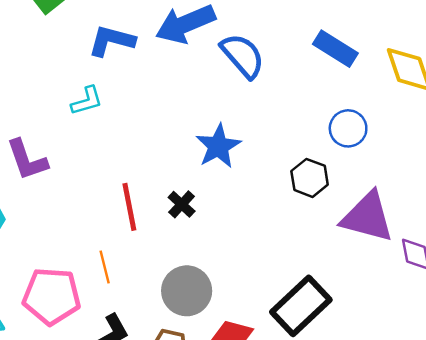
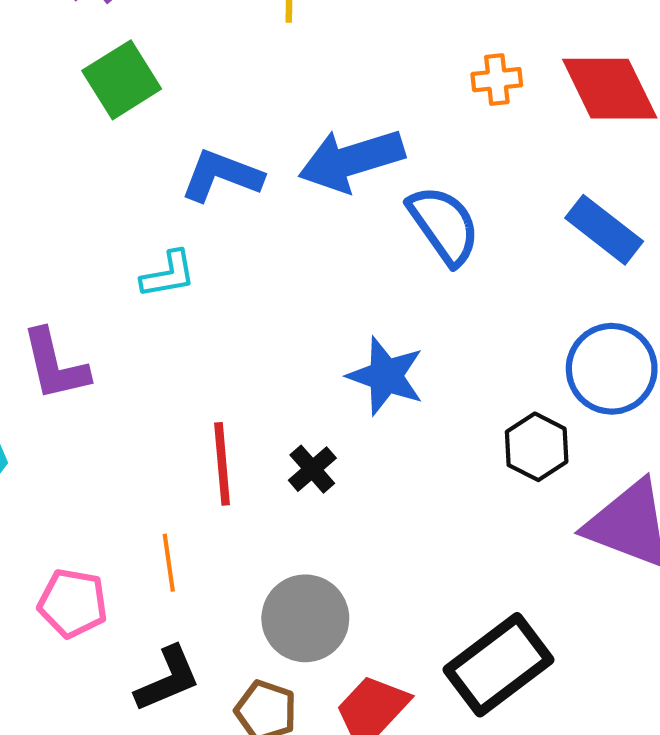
blue circle: (348, 128) -> (612, 369), size x1.4
blue star: (218, 146) -> (386, 376), turned -30
pink pentagon: (52, 296) -> (73, 603), size x0.7

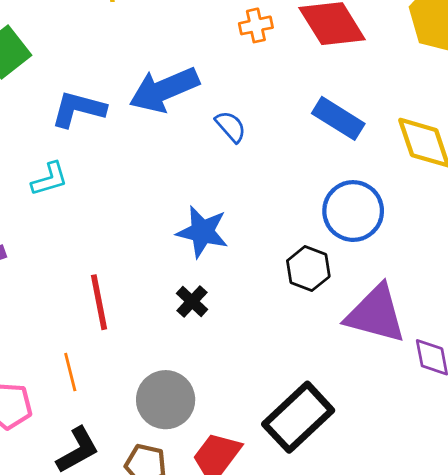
blue semicircle: (444, 225) -> (231, 127), size x0.6
black cross: (312, 469) -> (192, 301), moved

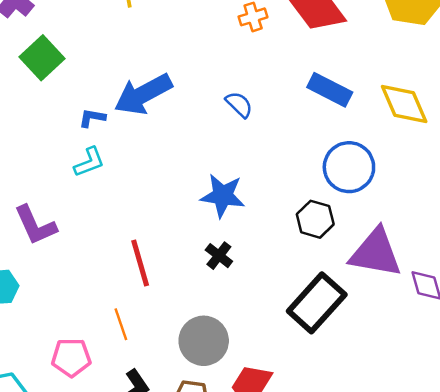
blue arrow: (164, 90) -> (143, 94), moved
blue L-shape: (78, 109) -> (92, 118), moved, size x0.6
black rectangle: (298, 417) -> (317, 303), moved

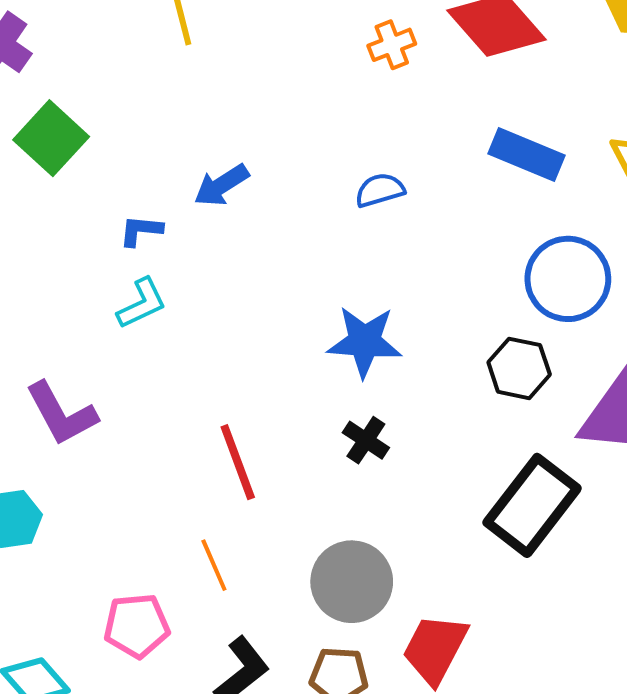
blue arrow: (143, 94) -> (221, 185), size x0.6
blue semicircle: (239, 104) -> (380, 190), turned -56

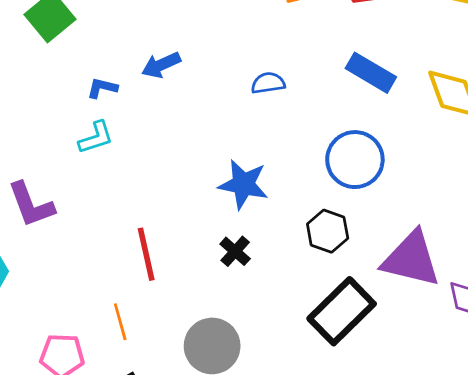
blue circle: (568, 279) -> (355, 160), moved
black hexagon: (519, 368) -> (328, 231), moved

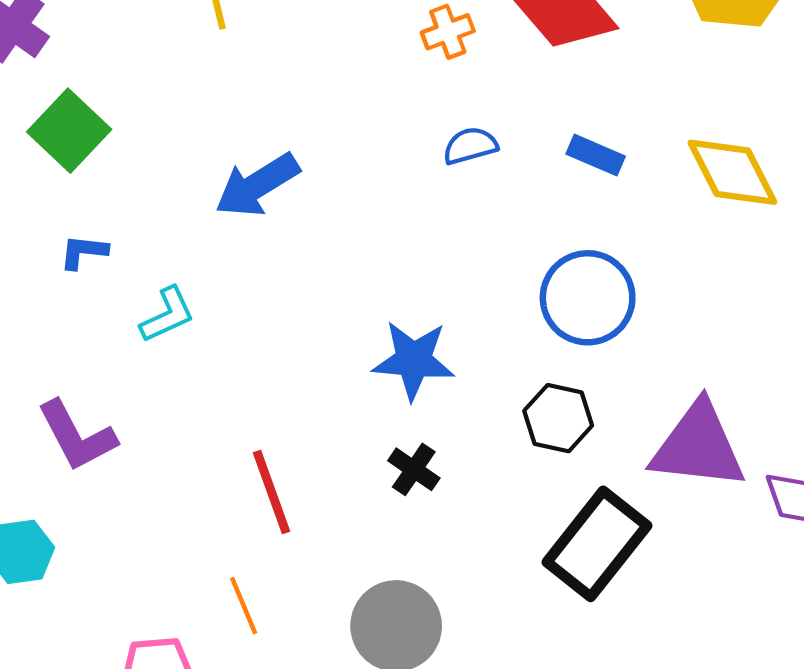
blue arrow: (161, 65) -> (257, 185), size x1.4
blue rectangle: (371, 73) -> (596, 155), size x0.7
blue semicircle: (268, 83) -> (470, 146), moved
blue L-shape: (102, 88) -> (84, 252), moved

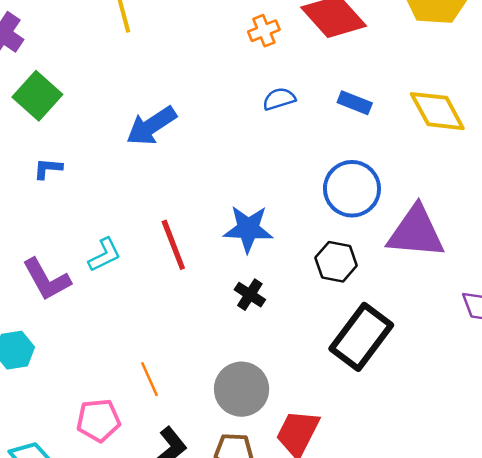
cyan L-shape: (167, 315) -> (105, 255), moved
purple triangle: (698, 446) -> (416, 232), moved
red line: (271, 492) -> (173, 245), moved

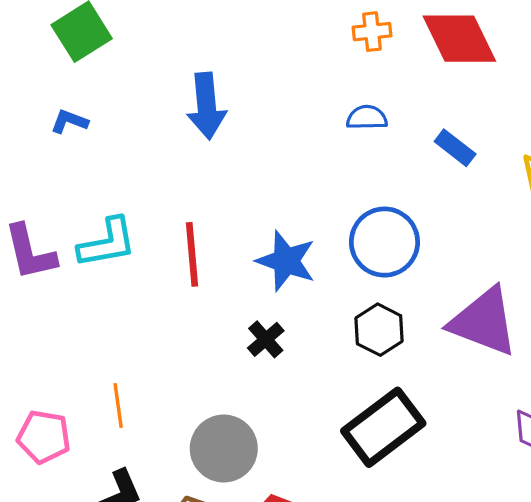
blue arrow: (151, 126) -> (206, 106), turned -78
blue circle: (352, 189) -> (384, 242), moved
cyan L-shape: (105, 255) -> (107, 243), size x1.4

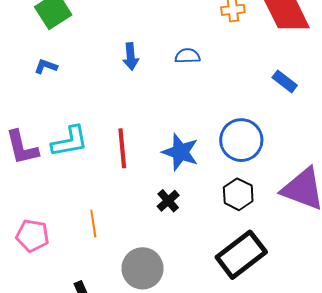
blue arrow: (206, 106) -> (131, 56), size x0.7
blue semicircle: (367, 118) -> (188, 56), moved
orange line: (118, 405) -> (93, 224), moved
pink pentagon: (44, 437) -> (32, 236), moved

